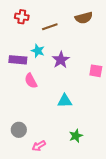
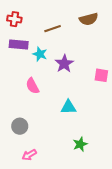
red cross: (22, 17) -> (14, 19), moved
purple rectangle: (18, 60) -> (19, 45), moved
gray circle: (19, 130) -> (20, 126), moved
pink arrow: (39, 146) -> (29, 155), moved

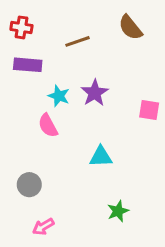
brown semicircle: (89, 19) -> (130, 27), turned 66
cyan star: (40, 54) -> (59, 96), moved

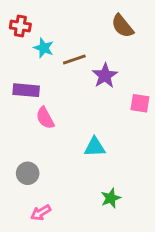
brown line: (78, 41) -> (74, 60), moved
purple rectangle: (28, 65) -> (26, 90), moved
purple star: (95, 93) -> (105, 76), moved
cyan star: (59, 96) -> (44, 48), moved

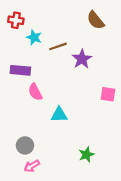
pink square: (140, 103) -> (108, 94), moved
cyan triangle: (95, 147) -> (59, 115), moved
gray circle: (28, 173) -> (25, 145), moved

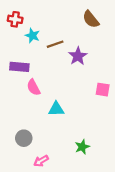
pink arrow: (32, 166) -> (41, 161), moved

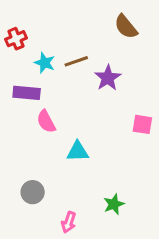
red cross: (15, 19) -> (16, 39), moved, turned -32
cyan star: (32, 36) -> (45, 63), moved
pink arrow: (41, 161) -> (69, 222), moved, turned -40

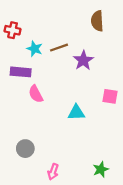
brown semicircle: (126, 27) -> (97, 21), turned 36
red cross: (16, 39) -> (13, 30), turned 35
cyan triangle: (78, 152) -> (76, 113), moved
green star: (114, 204) -> (101, 169), moved

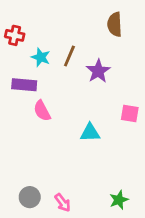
brown line: (59, 48) -> (69, 56), turned -48
gray circle: (25, 149) -> (30, 197), moved
pink arrow: (53, 172) -> (63, 203), turned -56

